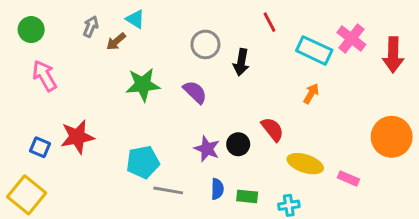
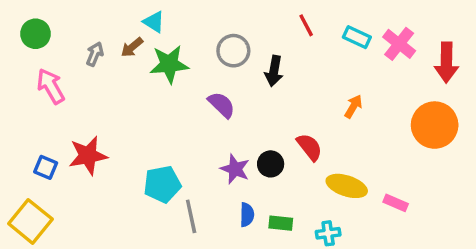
gray arrow: (91, 27) -> (95, 54), moved
cyan rectangle: (314, 50) -> (357, 37), moved, size x0.7
green star: (143, 85) -> (169, 64), moved
orange circle: (392, 137) -> (435, 125), moved
gray line: (168, 190) -> (191, 216), turned 68

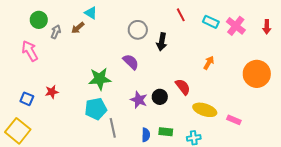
green circle: (36, 34) -> (39, 20), moved
red arrow: (446, 62) -> (267, 27), moved, size x0.6
green star: (169, 64) -> (100, 79), moved
red star: (88, 155) -> (52, 92), size x0.6
blue semicircle: (247, 215) -> (146, 135), moved

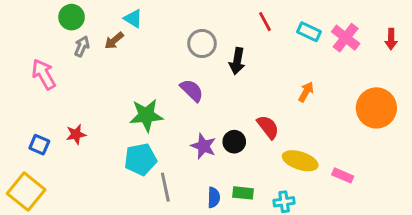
green circle: (39, 20) -> (72, 17), moved

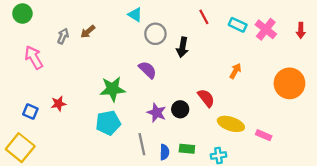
green circle: (72, 17) -> (22, 14), moved
cyan triangle: (133, 19) -> (135, 15), moved
gray line: (165, 187) -> (142, 144), moved

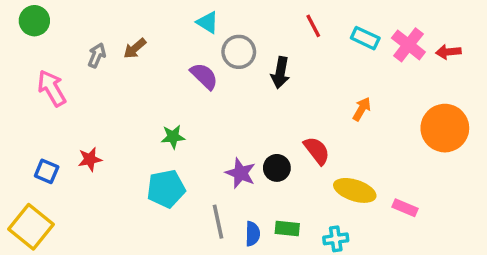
red arrow: (301, 30) -> (448, 52), moved, turned 84
purple semicircle: (148, 70) -> (204, 76), moved
green star: (113, 89) -> (173, 137), size x0.6

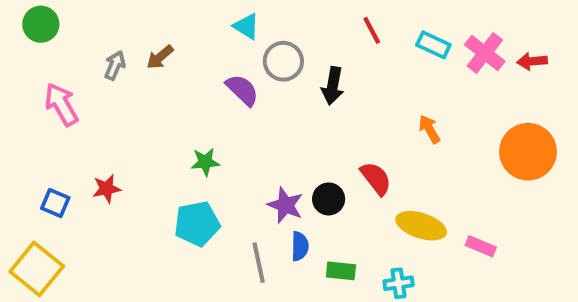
orange arrow: (362, 109) -> (429, 129), turned -60
blue semicircle: (253, 234) -> (300, 246), moved

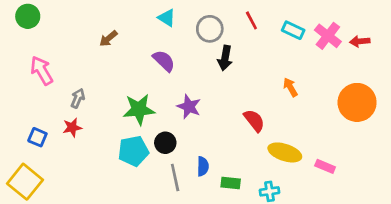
gray circle: (283, 61) -> (210, 29), moved
gray arrow: (115, 65) -> (78, 98), moved
green star: (205, 162) -> (139, 109), size x1.6
black circle: (329, 199) -> (165, 143), moved
purple star: (285, 205) -> (189, 107), moved

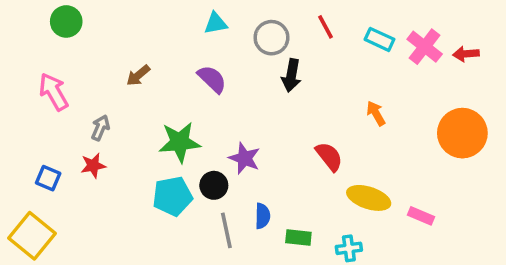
green circle: (28, 16) -> (66, 21), moved
cyan triangle: (167, 18) -> (216, 23), turned -42
brown arrow: (108, 39) -> (138, 75), moved
purple star: (189, 107) -> (244, 158), moved

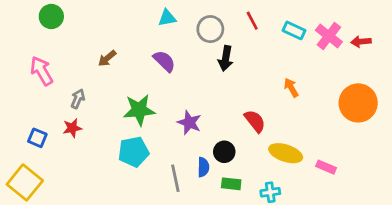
black circle: (214, 185) -> (224, 152), moved

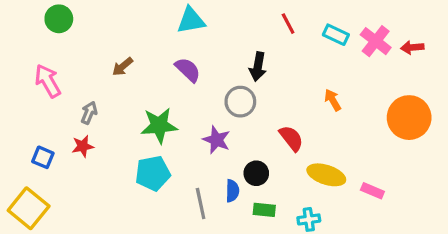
cyan triangle: (167, 18) -> (191, 20), size x1.4
gray circle: (210, 29) -> (240, 102), moved

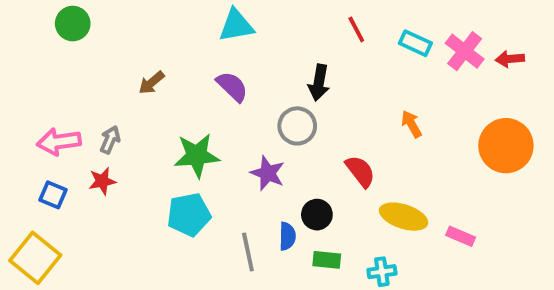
pink arrow: (48, 81) -> (59, 142), moved, turned -68

